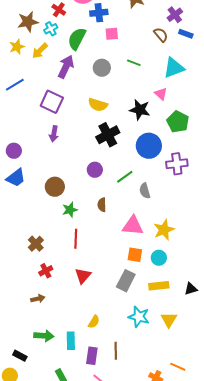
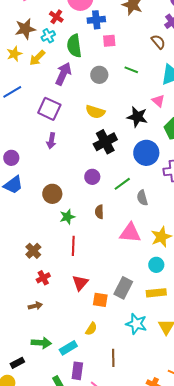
green semicircle: (77, 39) -> (74, 46), turned -35
orange square: (135, 255) -> (100, 300), moved
cyan rectangle: (71, 341) -> (68, 348), turned 60
black rectangle: (20, 356) -> (17, 363), turned -56
purple rectangle: (92, 356) -> (77, 371), moved

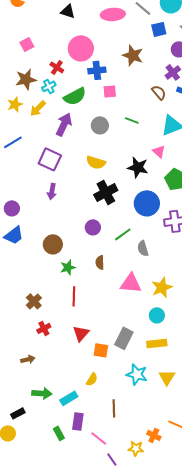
green semicircle: (74, 46) -> (75, 96), turned -110
brown arrow: (35, 306) -> (28, 359), moved

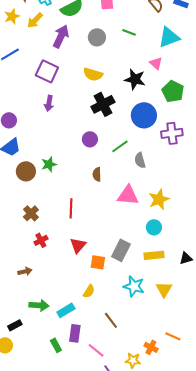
brown circle: (53, 244) -> (26, 171), moved
green star: (68, 267) -> (49, 164), moved
brown line: (114, 408) -> (111, 320), turned -36

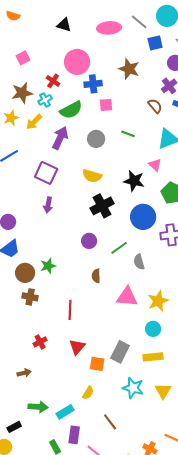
brown cross: (31, 213) -> (30, 297), moved, turned -35

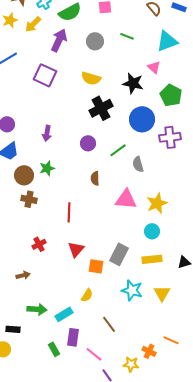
purple arrow: (48, 205) -> (47, 133), moved
black rectangle: (14, 427) -> (13, 329), turned 32

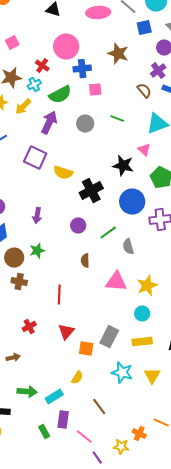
yellow semicircle: (91, 78) -> (63, 173), moved

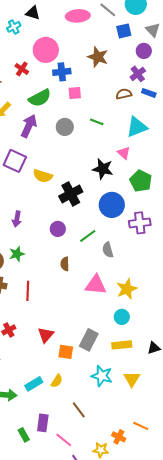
cyan cross: (34, 85) -> (14, 27), moved
brown semicircle: (144, 91) -> (124, 94), turned -63
red line: (59, 295) -> (28, 291), moved
cyan rectangle: (54, 397) -> (34, 384), moved

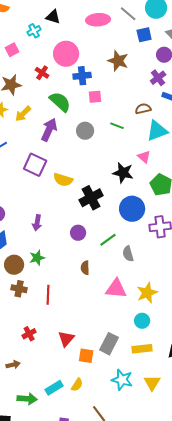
brown semicircle: (124, 94) -> (143, 109), moved
green semicircle: (40, 98) -> (60, 102), turned -110

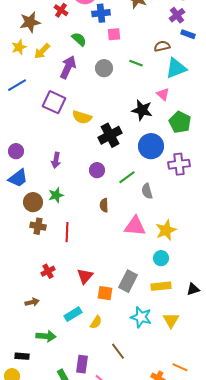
green semicircle: (60, 102) -> (79, 39), size x0.7
cyan rectangle: (54, 388) -> (73, 314), moved

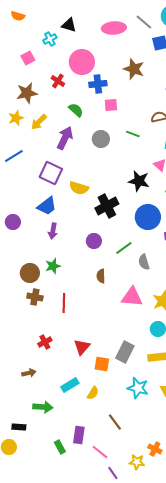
blue trapezoid: (18, 178) -> (47, 206), moved

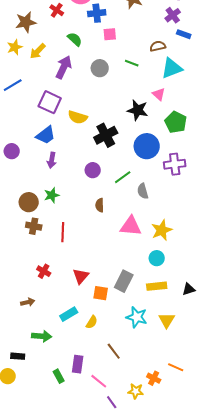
red cross: (45, 342) -> (44, 271), turned -32

